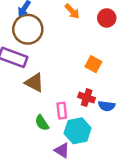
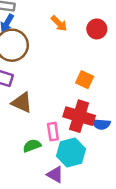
red cross: (87, 98) -> (79, 116), size x1.6
green semicircle: (42, 123) -> (32, 146), turned 105

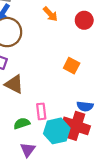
red cross: (79, 116) -> (76, 126), moved
purple triangle: (55, 175) -> (28, 150), moved, turned 35

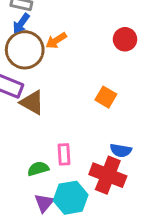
orange arrow: (50, 14) -> (56, 41), moved, turned 98
brown triangle: (14, 84) -> (32, 102), moved
cyan hexagon: (57, 131) -> (71, 198), moved

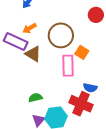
orange arrow: (56, 41) -> (30, 28), moved
brown circle: (25, 50) -> (61, 35), moved
pink rectangle: (64, 154) -> (68, 66), moved, size x1.5

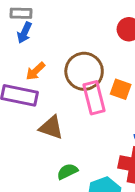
brown triangle: (33, 54) -> (51, 127), moved
pink rectangle: (68, 66) -> (94, 98), moved

